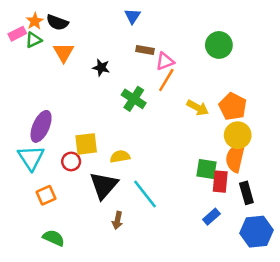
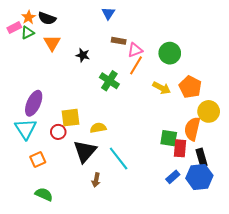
green circle: (219, 45) -> (170, 53), moved
yellow circle: (238, 135) -> (209, 111), moved
blue hexagon: (257, 232) -> (199, 177), moved

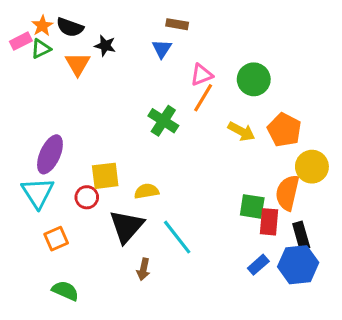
blue triangle: (108, 13) -> (162, 49), moved
brown rectangle: (119, 41) -> (177, 24), moved
black star: (83, 55) -> (105, 46), moved

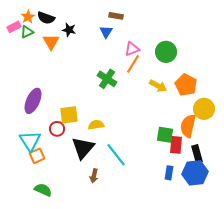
cyan triangle: (38, 193) -> (30, 141), moved
blue rectangle: (258, 265) -> (169, 173), turned -40

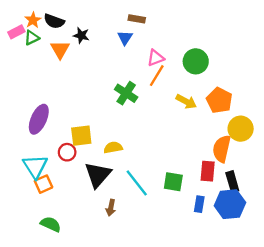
green square: (165, 135) -> (173, 182), moved

